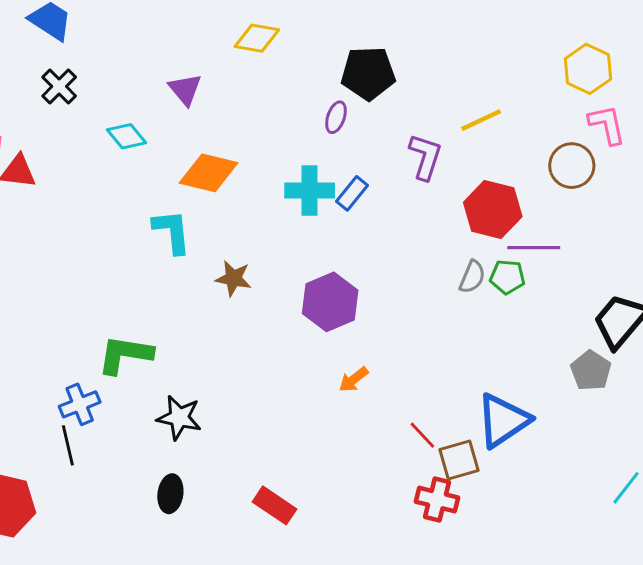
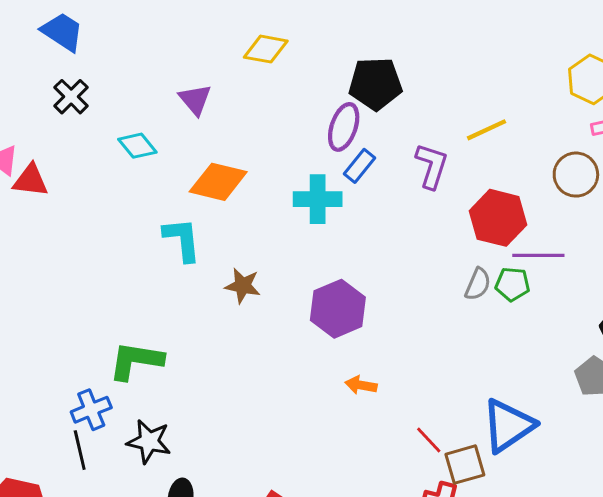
purple ellipse: (336, 117) -> (344, 127), size x1.5
blue rectangle: (352, 193) -> (360, 166), moved
orange arrow: (354, 379) -> (361, 385), turned 48
black star: (179, 418) -> (149, 441), moved

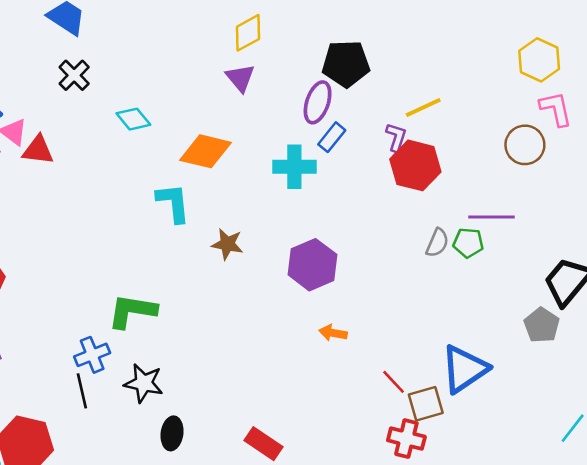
yellow diamond: (266, 49) -> (248, 33), turned -39
purple triangle: (195, 100) -> (240, 78), moved
yellow line: (486, 130) -> (423, 108), moved
purple L-shape: (432, 166) -> (396, 137), size x0.7
red hexagon: (498, 218) -> (415, 165), moved

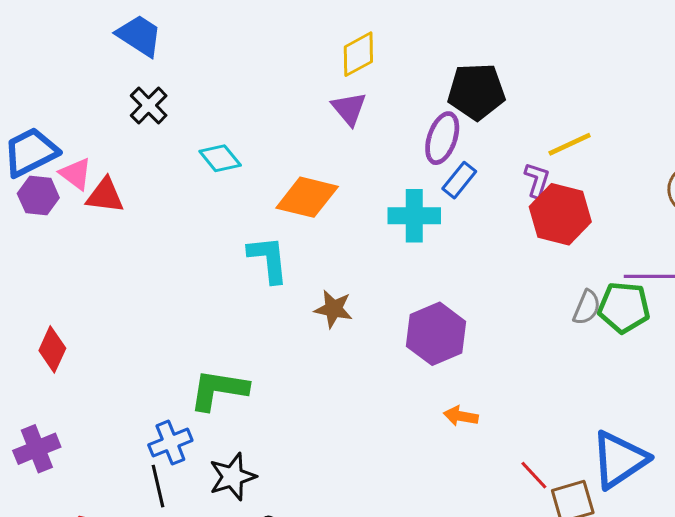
green pentagon: (468, 243) -> (624, 307), size x1.4
black star: (144, 383) -> (233, 477), turned -30

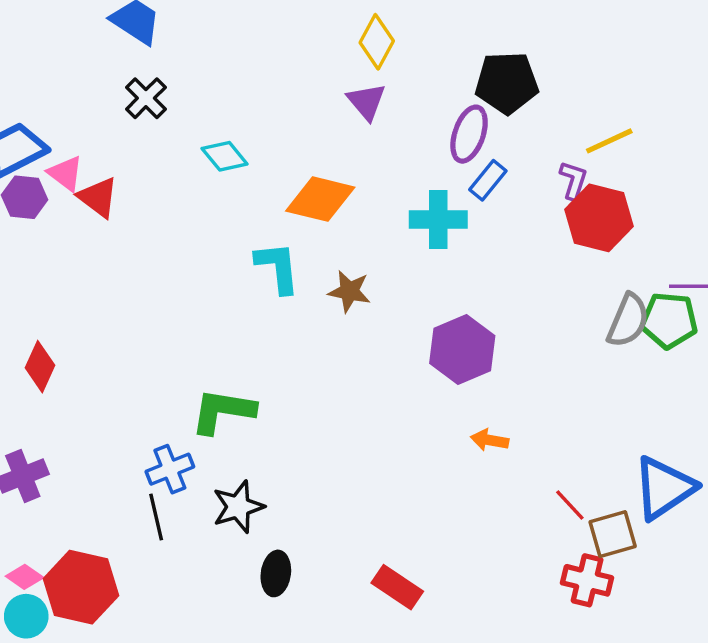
yellow diamond: (358, 54) -> (377, 42), turned -33
red triangle: (105, 196) -> (98, 197), turned 30
gray semicircle: (587, 307) -> (628, 320), size x1.4
brown star: (333, 309) -> (349, 291), moved

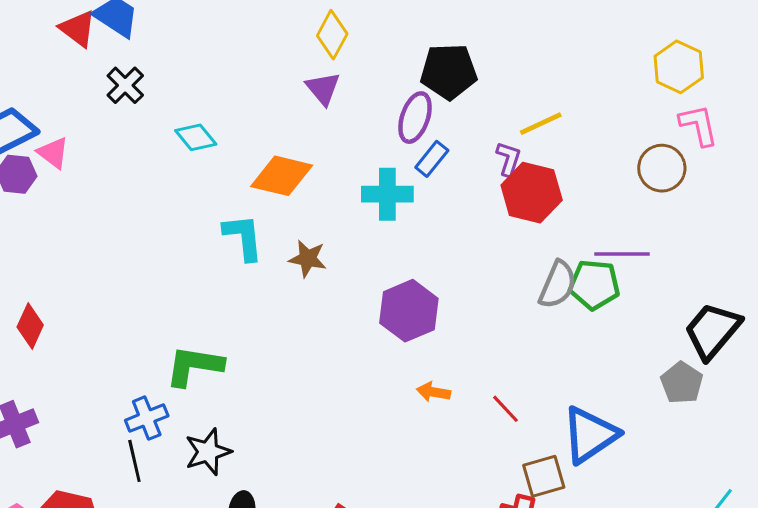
red triangle: (98, 197) -> (78, 29), moved
red line: (570, 505) -> (505, 409), moved

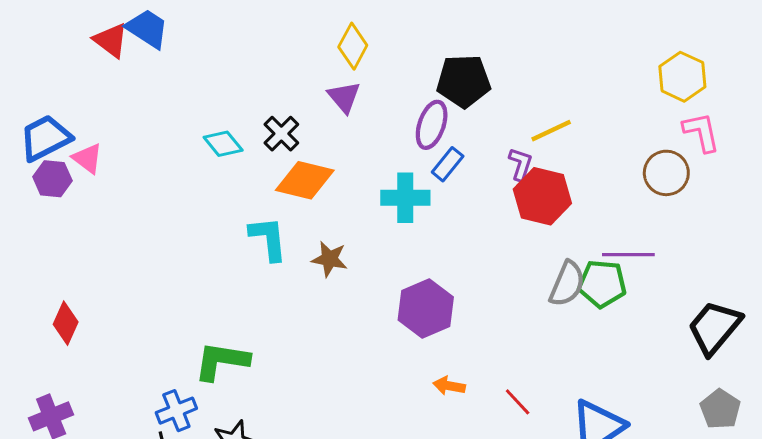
black cross: (125, 85) -> (281, 134), moved
gray pentagon: (682, 383) -> (720, 409), moved

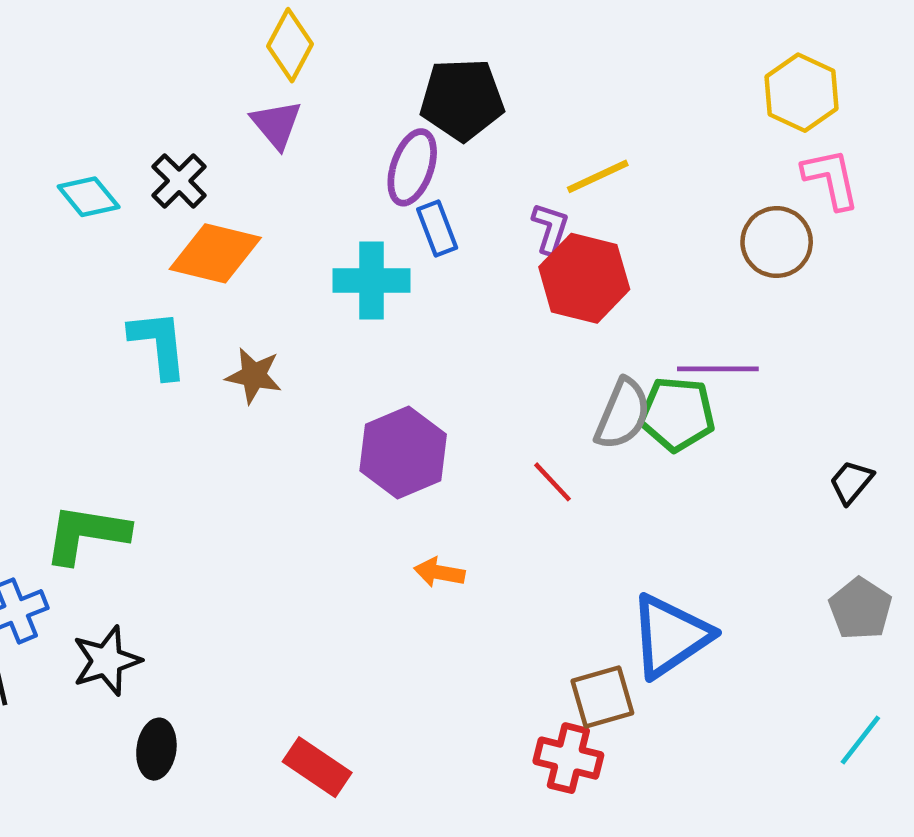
blue rectangle: (448, 164) -> (437, 228), turned -60
black trapezoid: (714, 327) -> (851, 482), size x0.5
red line: (518, 402) -> (553, 482), moved

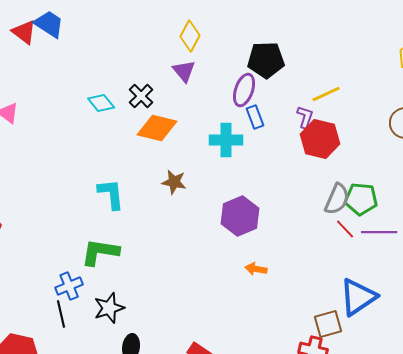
cyan L-shape: (159, 344) -> (111, 194), moved
purple line: (718, 369) -> (379, 232), moved
red line: (553, 482) -> (345, 229), moved

